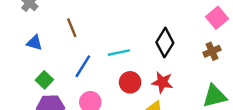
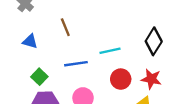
blue line: (83, 66) -> (76, 64), turned 50

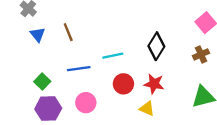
blue triangle: (30, 41) -> (38, 34), moved, turned 35

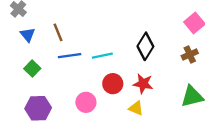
blue line: (79, 69) -> (70, 56), moved
green square: (42, 81) -> (32, 68), moved
pink circle: (86, 103) -> (86, 102), moved

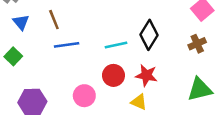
cyan line: (102, 56) -> (116, 45), moved
green square: (32, 68) -> (13, 56), moved

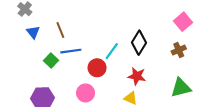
cyan line: (116, 45) -> (112, 51), turned -42
green square: (13, 56) -> (51, 60), moved
red circle: (113, 75) -> (97, 68), moved

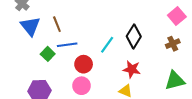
blue triangle: (33, 32) -> (30, 26), size x1.5
red circle: (97, 68) -> (84, 64), moved

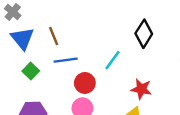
black diamond: (134, 36) -> (144, 34), moved
green square: (48, 54) -> (31, 71), moved

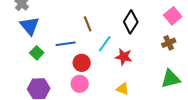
brown line: (54, 36) -> (88, 24), moved
red star: (141, 89) -> (124, 57), moved

